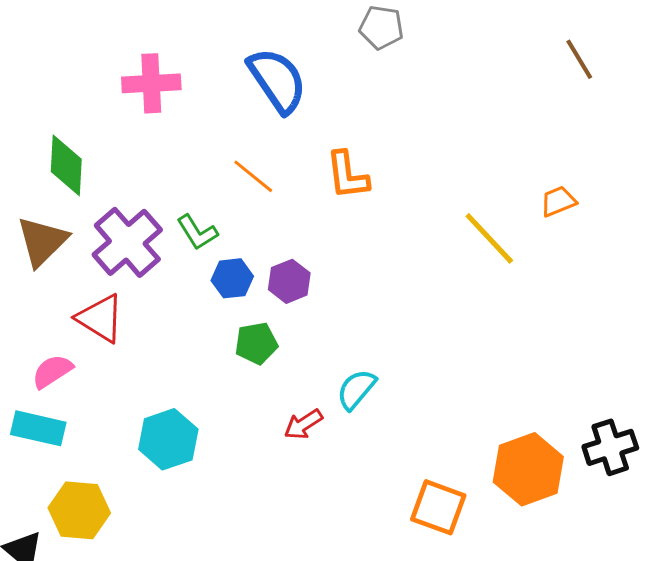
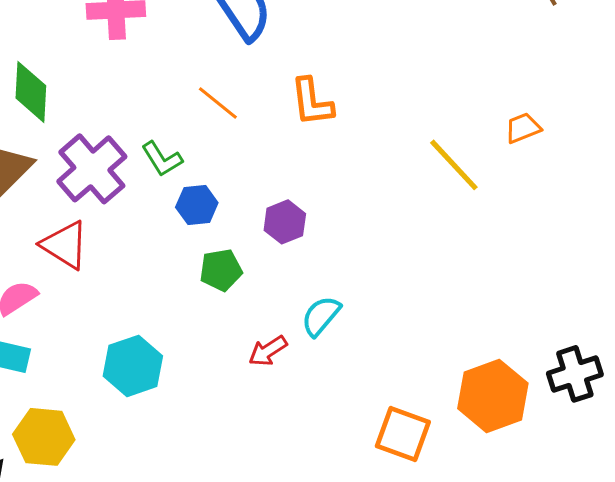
purple hexagon: (289, 281) -> (285, 222), moved

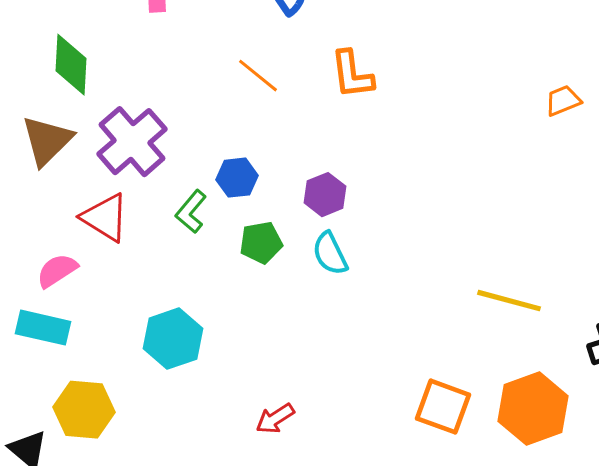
green L-shape: (162, 159) -> (191, 212), moved, turned 72
yellow line: (454, 165) -> (509, 301), moved, turned -32
cyan semicircle: (321, 316) -> (330, 254), moved, turned -66
red arrow: (268, 351) -> (275, 419), moved
orange hexagon: (493, 396) -> (533, 409), moved

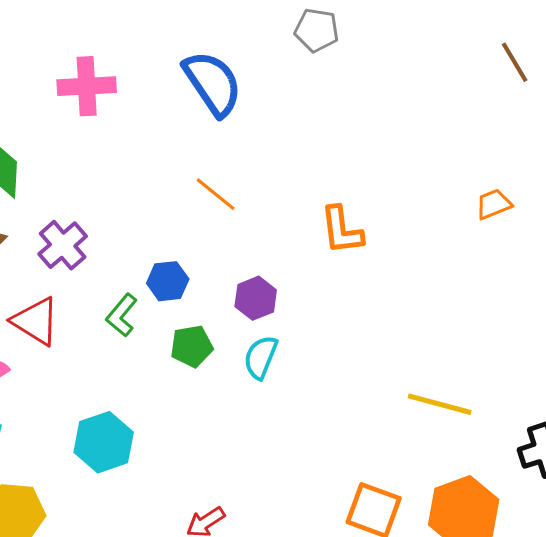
orange L-shape: (352, 75) -> (342, 230), moved
orange line: (258, 76) -> (216, 194), moved
purple cross: (132, 142) -> (63, 245), size x0.7
cyan semicircle: (330, 254) -> (261, 357), turned 48

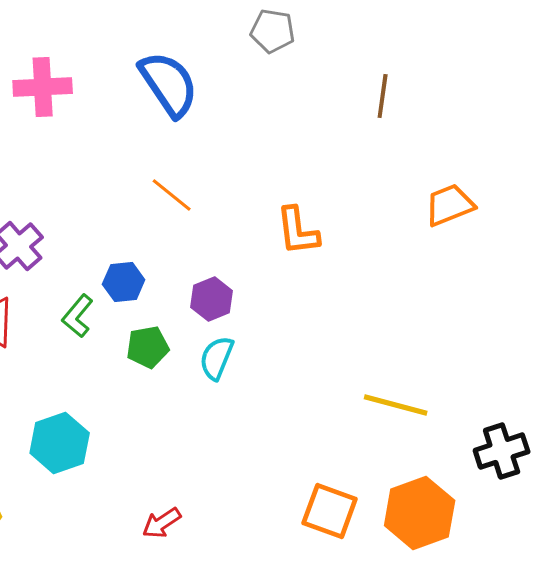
brown line: (515, 62) -> (383, 96), moved, turned 39
orange trapezoid: (494, 204) -> (450, 205), size x1.4

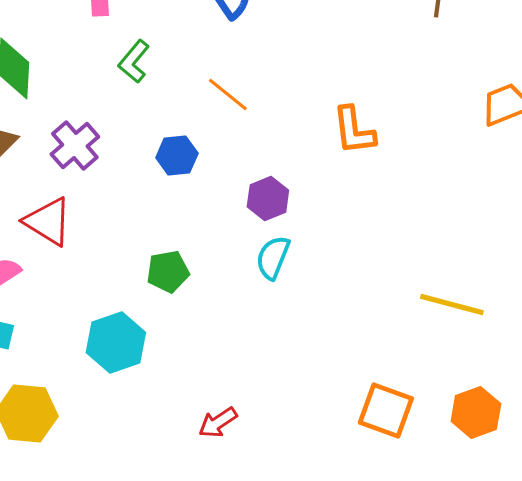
blue hexagon: (124, 282) -> (177, 156), moved
green L-shape: (78, 316) -> (134, 62), moved
green pentagon: (148, 347) -> (168, 272), moved
orange hexagon: (420, 513) -> (476, 412), size x0.7

